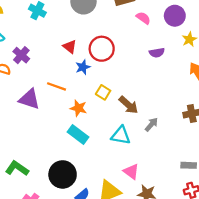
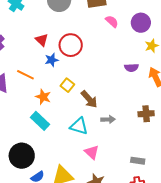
purple semicircle: (157, 53) -> (131, 68), moved
gray arrow: (151, 124) -> (108, 119), turned 40
pink triangle: (131, 171) -> (92, 152), moved

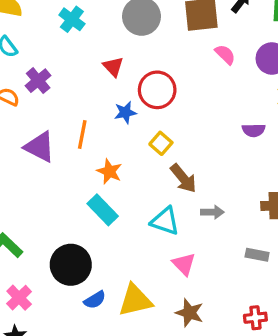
red triangle: (42, 40) -> (113, 67), moved
orange line: (25, 75) -> (82, 134), turned 72
yellow square: (67, 85) -> (161, 143), moved
gray rectangle: (138, 161) -> (257, 255), moved

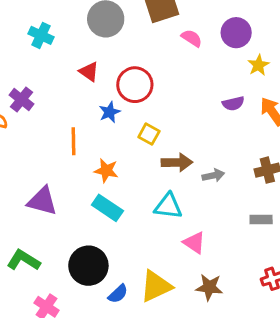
purple triangle: (40, 147) -> (42, 201), moved
brown arrow: (183, 178) -> (177, 162), turned -40
gray arrow: (212, 212) -> (213, 175), moved

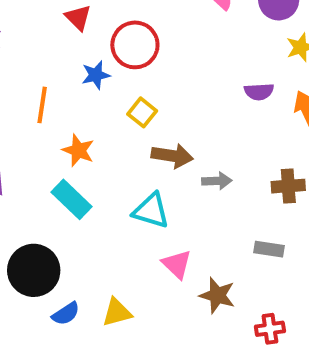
yellow triangle: (156, 286) -> (117, 312), size x0.7
brown star: (209, 287) -> (217, 295), moved

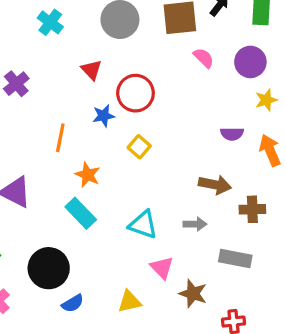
brown arrow: (172, 156) -> (215, 185), moved
gray arrow: (217, 181) -> (195, 224), moved
gray rectangle: (269, 249) -> (235, 259), size x1.4
yellow triangle: (117, 312) -> (129, 302), moved

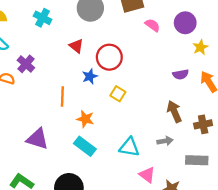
brown arrow: (215, 185) -> (174, 112), turned -115

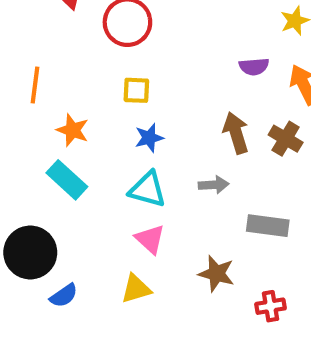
blue star: (90, 76) -> (149, 138), moved
yellow square: (118, 94) -> (136, 90), turned -35
brown cross: (203, 124) -> (286, 139), moved, turned 36
pink triangle: (147, 175) -> (150, 239), moved

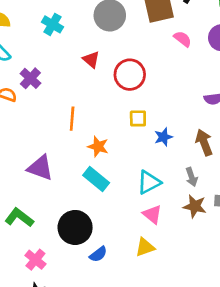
blue star: (149, 138) -> (163, 137), moved
gray arrow: (214, 185) -> (192, 177), turned 78
cyan triangle: (148, 189) -> (149, 182), turned -40
brown star: (216, 274) -> (195, 206), moved

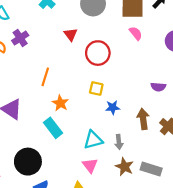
pink semicircle: (183, 39) -> (136, 33), moved
gray arrow: (192, 177) -> (119, 142), moved

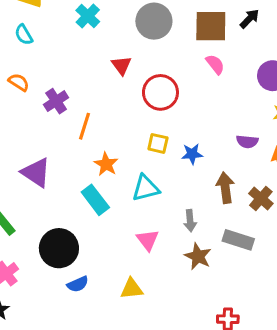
purple cross: (20, 38) -> (56, 101), moved
blue star: (113, 107) -> (192, 154), moved
cyan triangle: (93, 140) -> (146, 188), moved
pink triangle: (90, 165) -> (148, 240), moved
gray rectangle: (151, 169) -> (238, 240), moved

